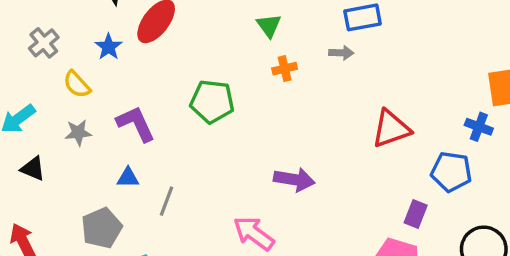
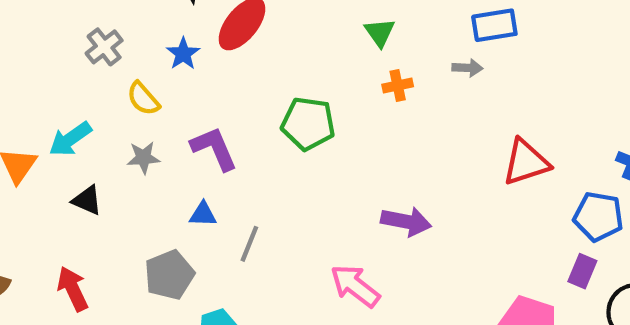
purple rectangle: (416, 214) -> (582, 271), moved

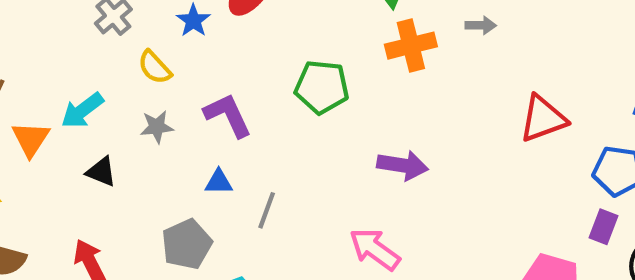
orange cross: (398, 86) -> (411, 46), size x1.6
purple arrow: (406, 221) -> (403, 165), moved

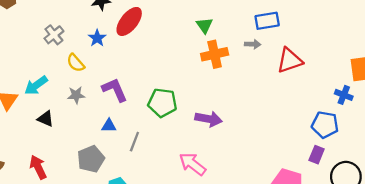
green pentagon: (322, 87) -> (162, 103), moved
red triangle: (543, 119) -> (290, 60), moved

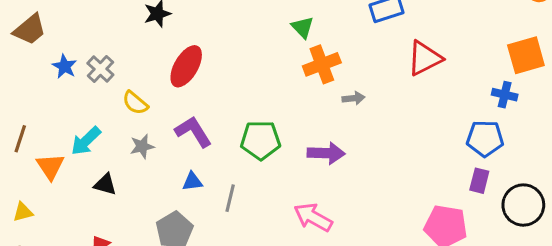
red ellipse: (129, 21) -> (186, 66), moved
blue star: (97, 38) -> (65, 66), moved
gray arrow: (253, 44) -> (353, 98), moved

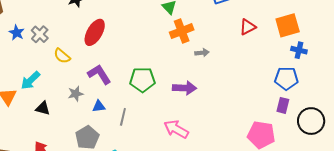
orange square: (526, 55) -> (288, 25), moved
red triangle: (425, 58) -> (248, 27), size x0.7
gray star: (142, 146) -> (76, 94), moved

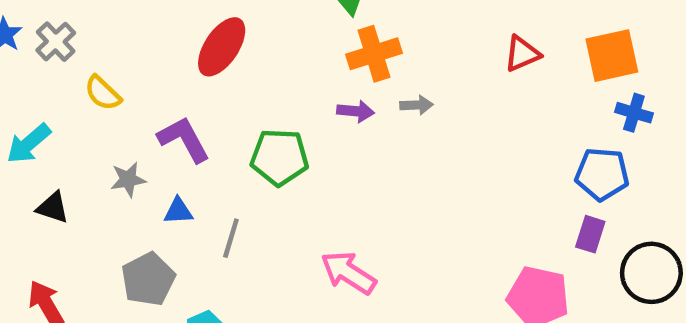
red ellipse: (95, 32) -> (222, 47), moved
purple arrow: (185, 88) -> (356, 111), moved, size x0.7

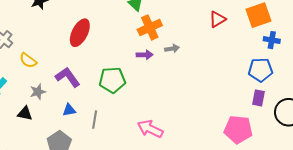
gray star: (128, 180) -> (38, 92), moved
black triangle: (53, 208) -> (25, 113), moved

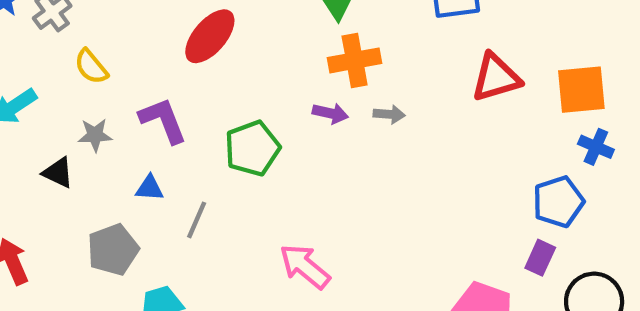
red triangle: (217, 19) -> (496, 78), size x1.4
blue pentagon: (261, 70) -> (558, 202), turned -30
green pentagon: (112, 80) -> (252, 148), turned -30

